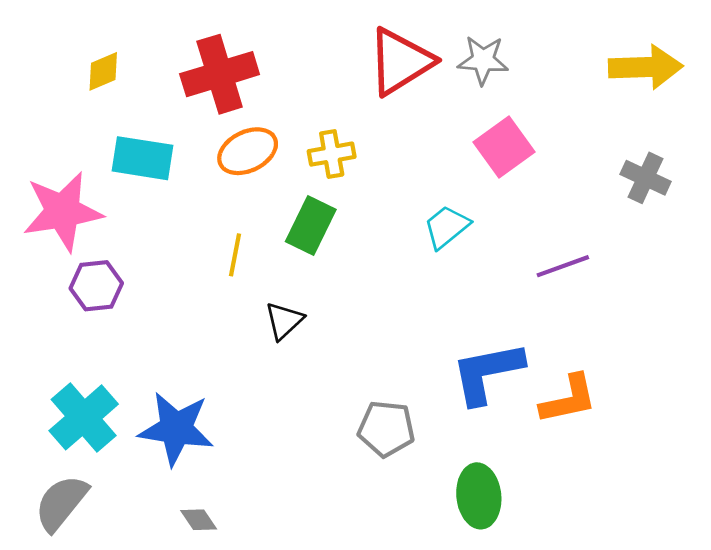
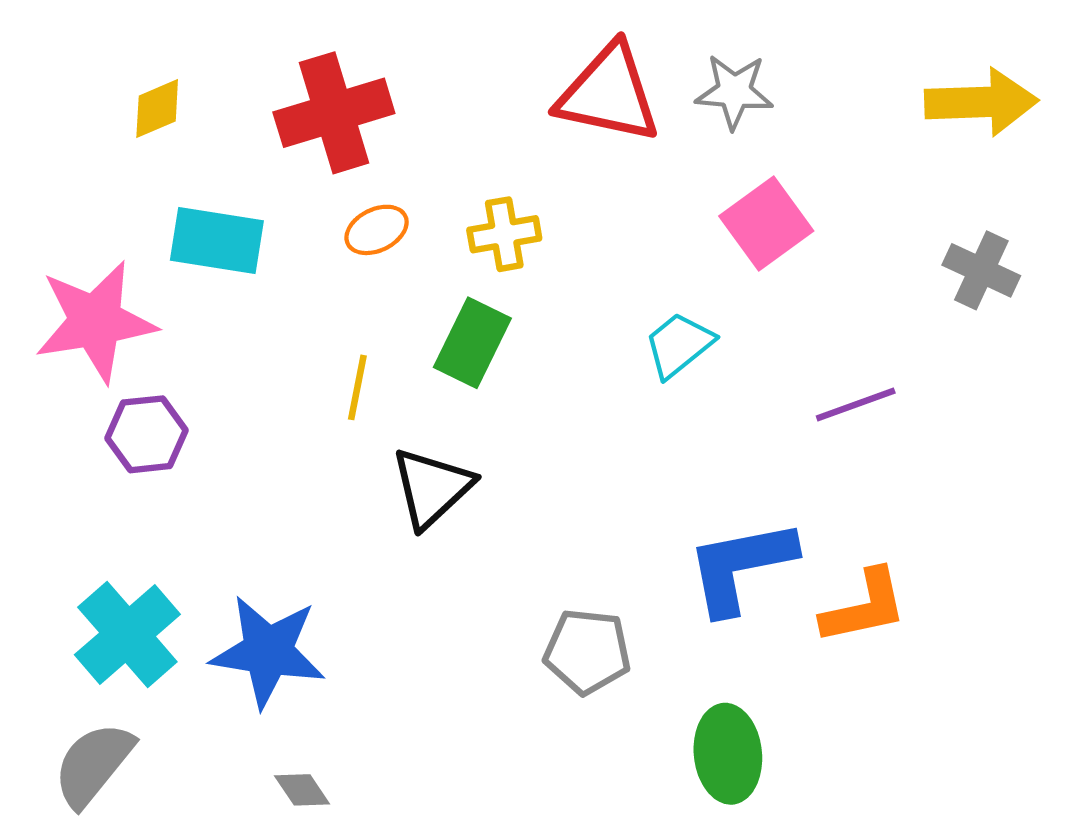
red triangle: (400, 62) -> (609, 94), turned 44
orange ellipse: (248, 151) -> (377, 230), size x0.7
black triangle: (284, 321) -> (432, 488), size x1.4

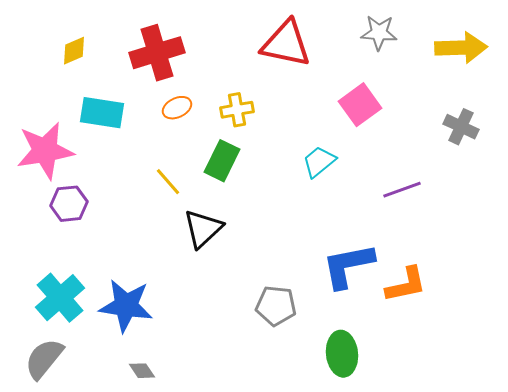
gray star: (734, 91) -> (379, 33), moved
yellow line: (357, 387) -> (168, 182), turned -52

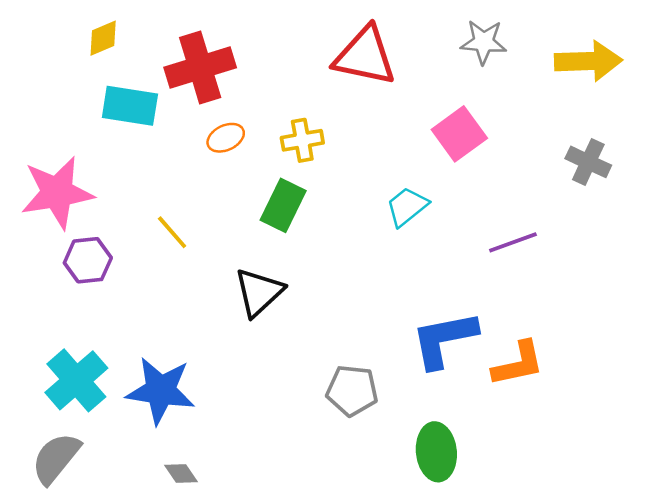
yellow diamond: (74, 51) -> (103, 38), moved
cyan rectangle: (102, 113) -> (130, 106), moved
yellow line: (168, 182) -> (172, 232), moved

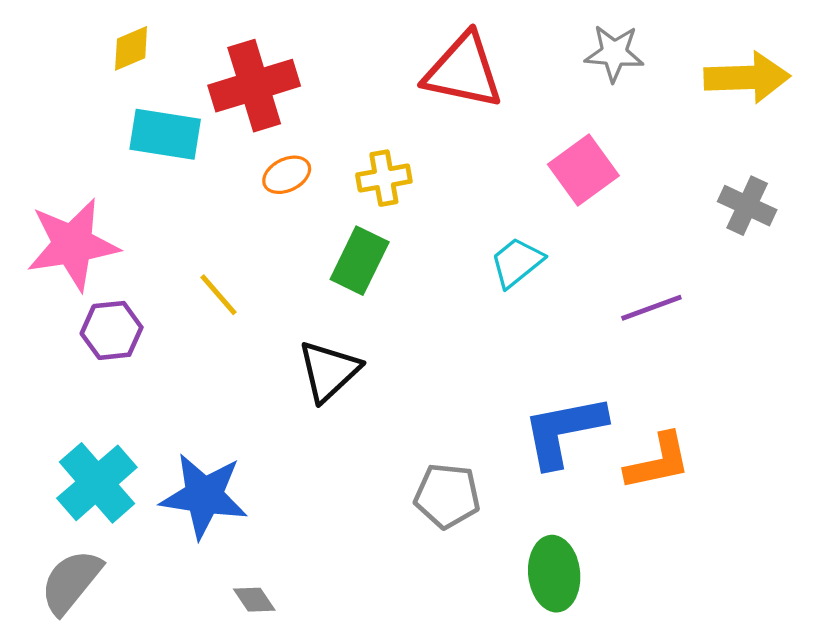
gray diamond: (181, 474) -> (254, 600), moved

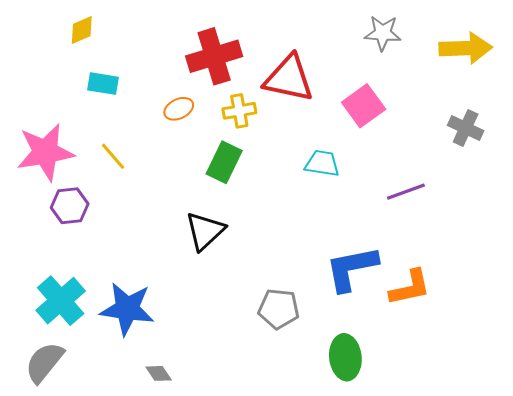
red triangle: (463, 71) -> (289, 78), moved
red cross: (254, 86) -> (214, 56), moved
cyan rectangle: (165, 134) -> (103, 84), size x0.7
cyan trapezoid: (517, 262) -> (322, 163), turned 48
yellow line: (219, 295) -> (113, 156), moved

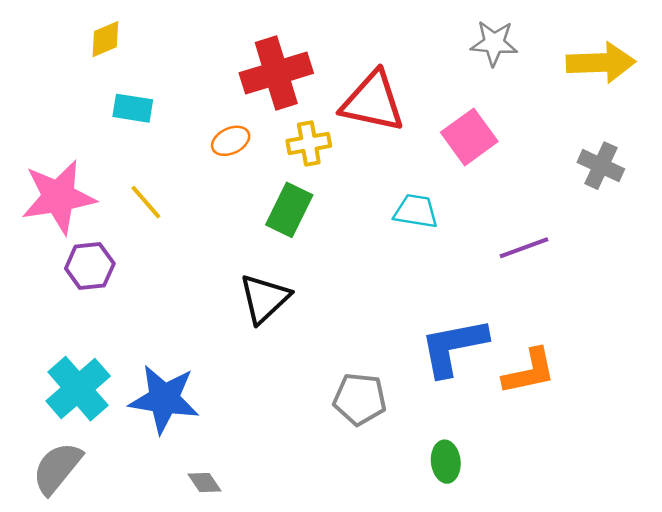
green ellipse: (345, 357) -> (446, 462), size x0.7

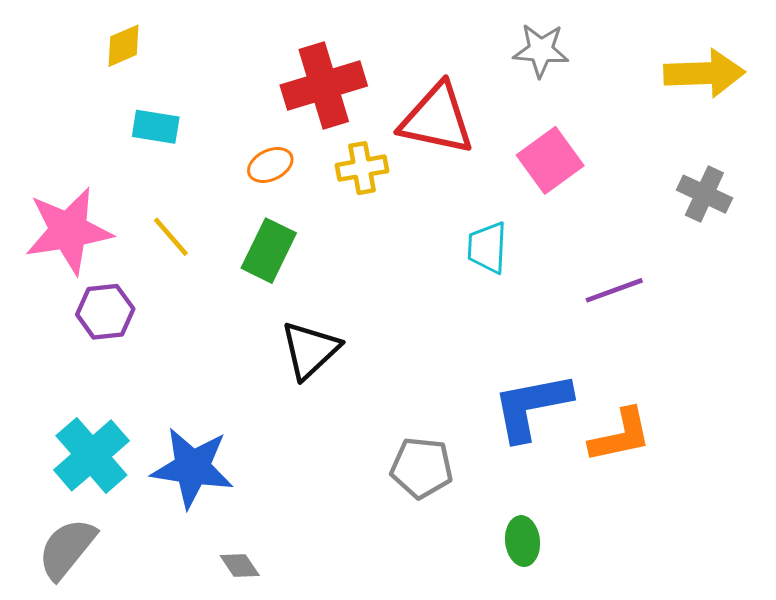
gray star: (494, 43) -> (541, 50), moved
green rectangle: (289, 210) -> (269, 251), moved
cyan trapezoid: (416, 211) -> (487, 248), turned -96

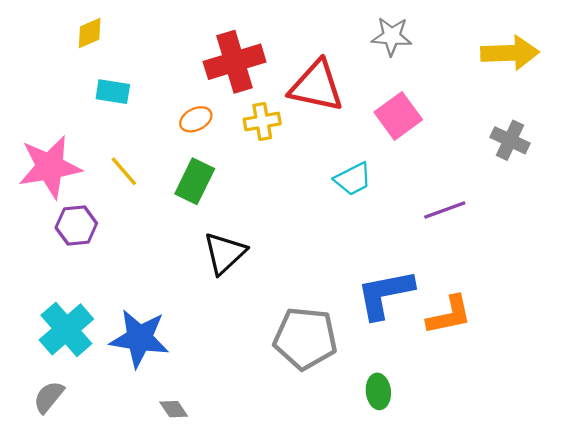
cyan trapezoid: (487, 248) -> (353, 179), turned -120
gray pentagon: (422, 468) -> (305, 338), size x1.4
gray semicircle: (67, 549) -> (49, 397), size x0.7

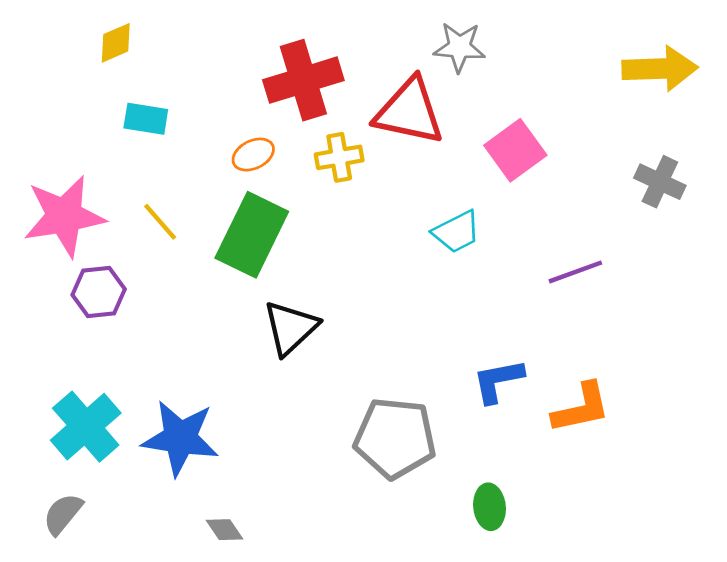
gray star: (392, 36) -> (459, 47), moved
green rectangle: (195, 181) -> (252, 235), size x1.4
blue L-shape: (385, 294) -> (498, 381), size x0.7

